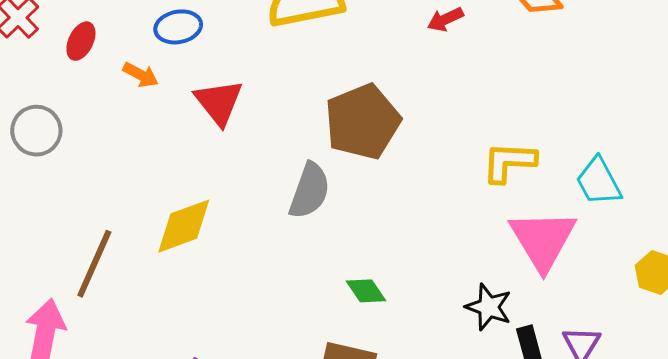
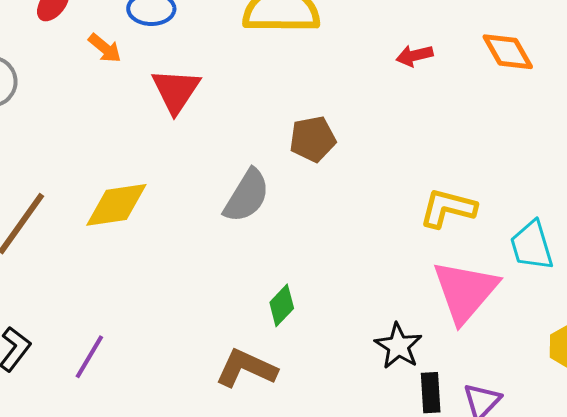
brown pentagon: (363, 122) -> (313, 139), size x0.6
green diamond: (366, 291) -> (282, 305), turned 66

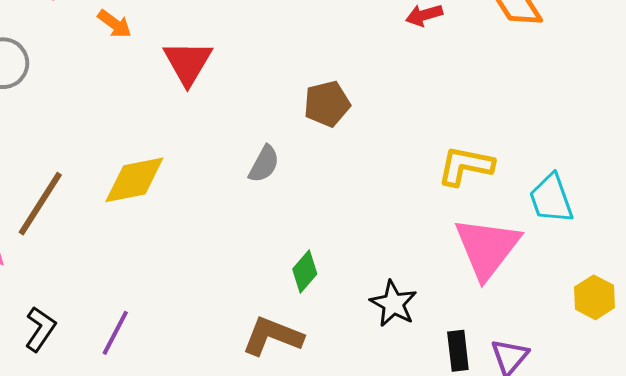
gray semicircle: (247, 196) -> (264, 164), size x0.7
black star: (398, 346) -> (393, 304), moved

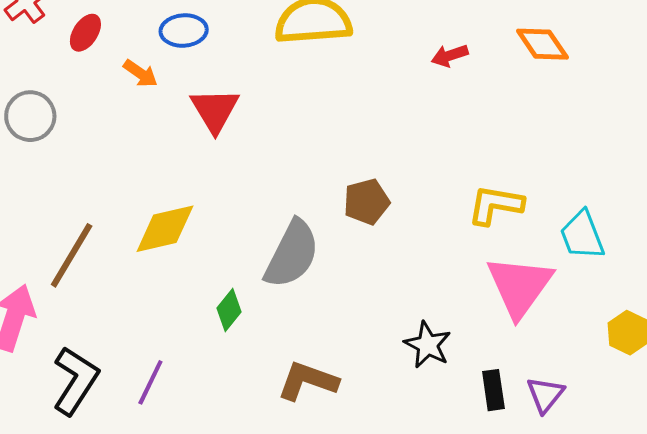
brown pentagon: (327, 104) -> (367, 202), moved
gray semicircle: (264, 164) -> (292, 254), moved, size x1.8
green diamond: (305, 272) -> (229, 310), moved
black L-shape: (40, 329) -> (75, 381), size x1.5

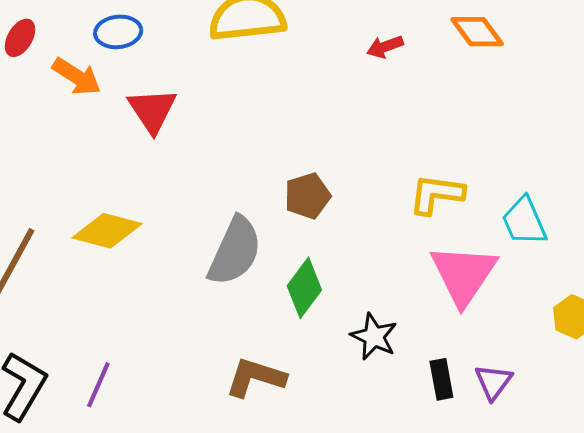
orange arrow: (140, 73) -> (77, 76), size x1.4
yellow diamond: (165, 229) -> (107, 231), turned 30
green diamond: (229, 310) -> (304, 288), moved, size x1.4

